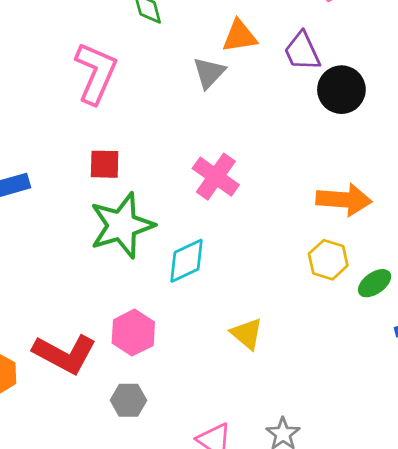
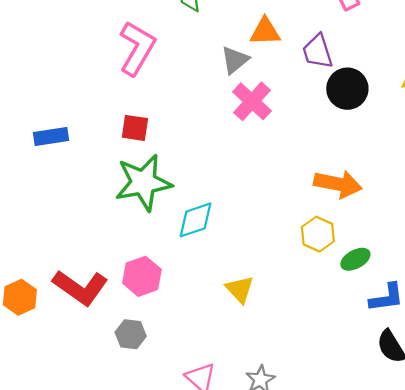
pink cross: (216, 177) -> (252, 101), moved

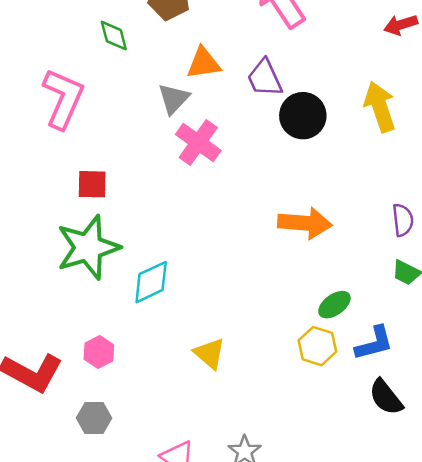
red square: (135, 128) -> (92, 184), moved
yellow hexagon: (318, 234) -> (317, 346), moved
pink hexagon: (142, 276) -> (99, 352), size x0.7

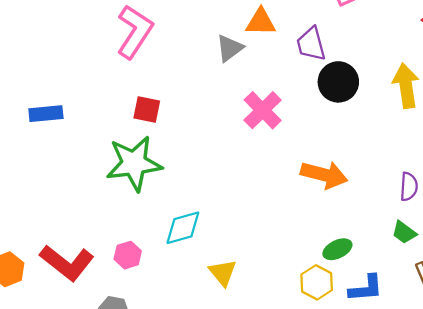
pink cross: (198, 142) -> (263, 110), moved
cyan diamond: (151, 282) -> (183, 228), moved

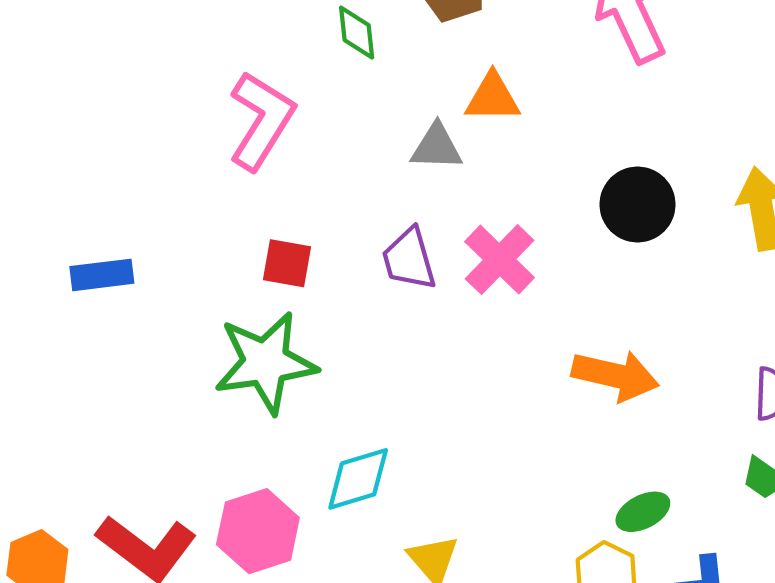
purple trapezoid: (311, 44) -> (409, 259), moved
gray triangle: (230, 48) -> (437, 147), turned 40
pink hexagon: (128, 255) -> (258, 531), size x1.6

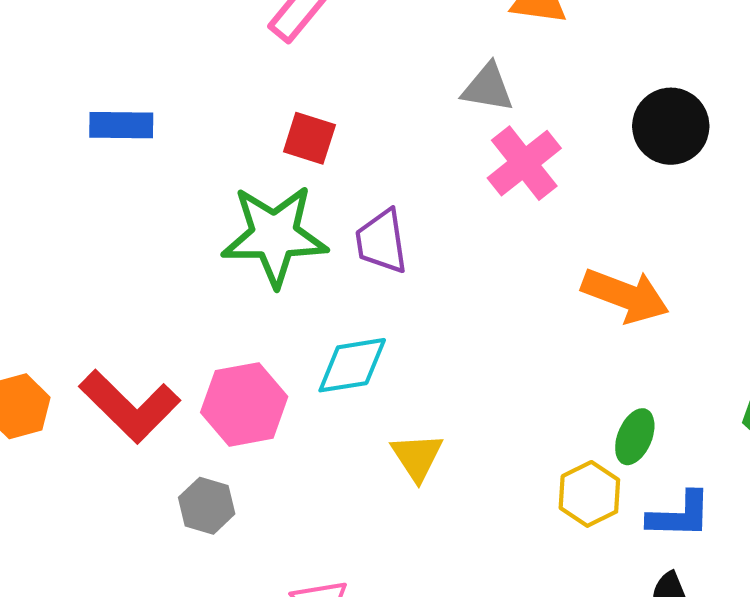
gray triangle: (437, 147) -> (488, 88), moved
purple trapezoid: (409, 259) -> (382, 241), moved
green ellipse: (643, 512) -> (635, 437), turned -48

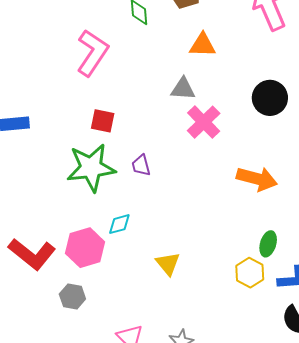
purple trapezoid: (382, 241) -> (141, 165), size x0.7
cyan diamond: (352, 365) -> (119, 224), moved, size x0.7

